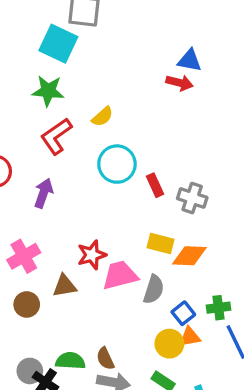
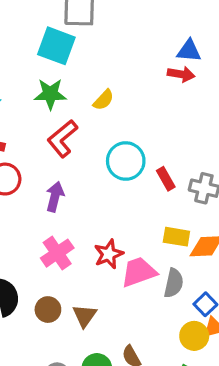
yellow semicircle: (102, 117) -> (103, 100), moved
pink cross: (24, 256) -> (57, 253), moved
brown triangle: (65, 286) -> (85, 316), moved, turned -40

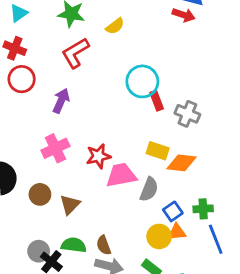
cyan circle: (126, 161) -> (142, 81), moved

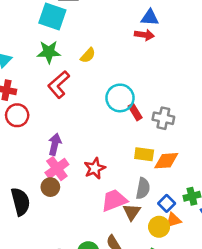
purple arrow: (61, 101) -> (55, 144), moved
pink trapezoid: (121, 175) -> (114, 200), moved
brown circle: (40, 194) -> (50, 187), moved
brown triangle: (70, 205) -> (132, 212), moved

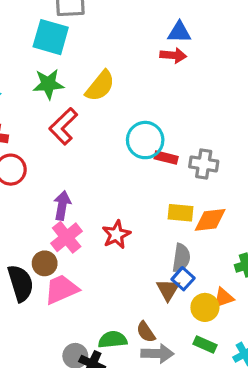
yellow semicircle: (88, 55) -> (100, 86), size x1.5
red rectangle: (135, 112) -> (166, 158), turned -42
brown circle: (50, 187) -> (45, 263), moved
pink trapezoid: (114, 200) -> (61, 289), moved
blue square: (167, 203) -> (183, 279), moved

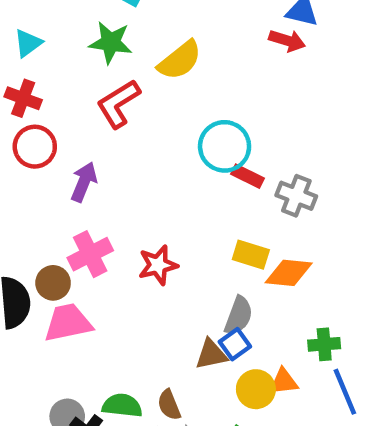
purple arrow: (62, 205) -> (84, 182), moved
brown triangle: (168, 290) -> (211, 354), turned 35

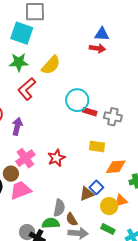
orange diamond: (289, 273) -> (116, 167), moved
gray semicircle: (239, 316) -> (59, 208), moved

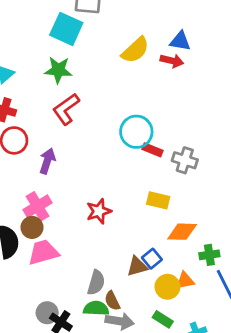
yellow semicircle: (51, 65) -> (135, 50), moved
pink cross: (25, 158) -> (38, 206), moved
green semicircle: (51, 223) -> (96, 308), moved

